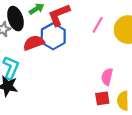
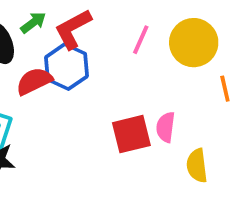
red square: (102, 98) -> (131, 134), moved, size x1.5

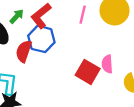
red semicircle: (34, 81) -> (24, 51), turned -35
red square: (131, 134) -> (88, 72), turned -35

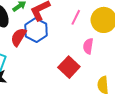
pink semicircle: (107, 64) -> (88, 46), moved

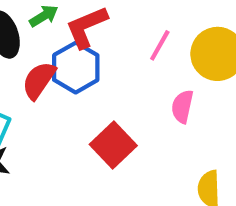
red square: (69, 67) -> (113, 145), moved

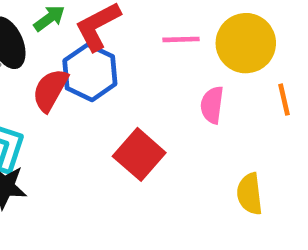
pink line: (160, 45) -> (181, 39), turned 64

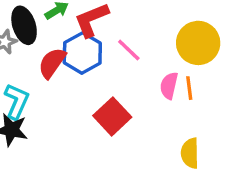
pink line: (181, 39) -> (129, 50), moved, turned 40
orange line: (284, 100) -> (189, 88), moved

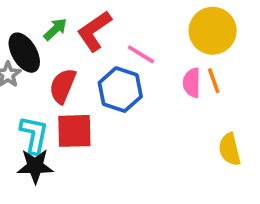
blue hexagon: (82, 53) -> (120, 90), moved
red square: (112, 116) -> (74, 131), moved, turned -36

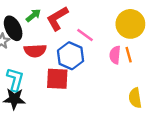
red semicircle: (63, 86) -> (35, 51), turned -120
red square: (74, 131) -> (57, 79), moved

